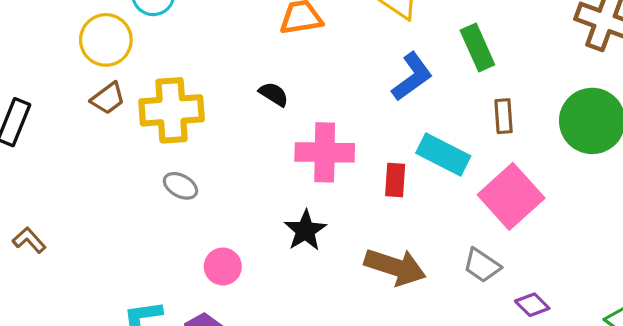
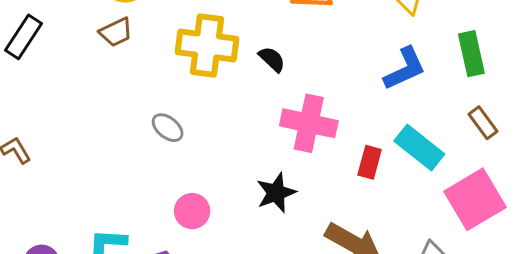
yellow cross: (172, 110) -> (207, 45), moved
brown rectangle: (504, 116) -> (483, 123), turned -44

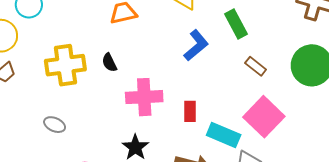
black semicircle: (272, 59) -> (109, 63), turned -144
cyan rectangle: (419, 147) -> (224, 135), moved

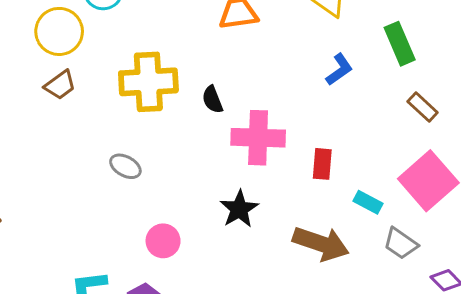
blue L-shape: (196, 45) -> (339, 70), size x0.7
black semicircle: (109, 63) -> (212, 99), moved
cyan rectangle: (224, 135) -> (368, 202), size x0.6

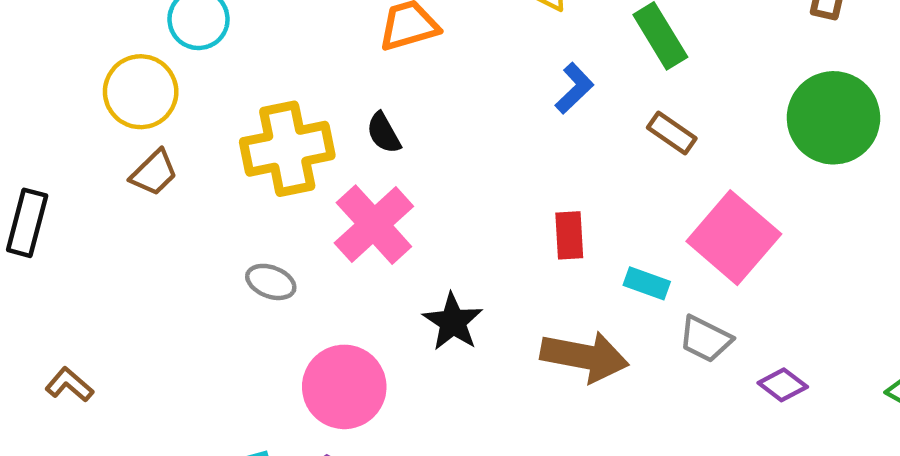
black semicircle: (212, 99) -> (384, 133), moved
brown rectangle: (423, 107) -> (672, 133), moved
pink cross: (258, 138) -> (374, 225), moved, turned -36
pink circle: (163, 241) -> (344, 387), size x1.6

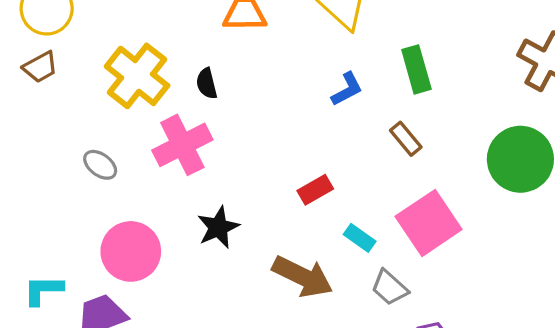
yellow cross: (287, 149) -> (137, 76), turned 34
red rectangle: (569, 235) -> (315, 190), turned 48

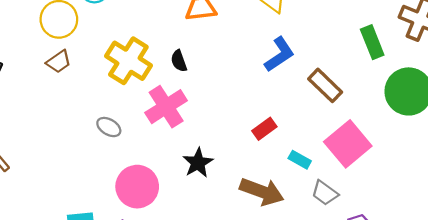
green rectangle: (416, 69) -> (372, 42), moved
blue L-shape: (347, 89) -> (279, 54), size x1.4
brown rectangle: (406, 139) -> (325, 85), size x1.4

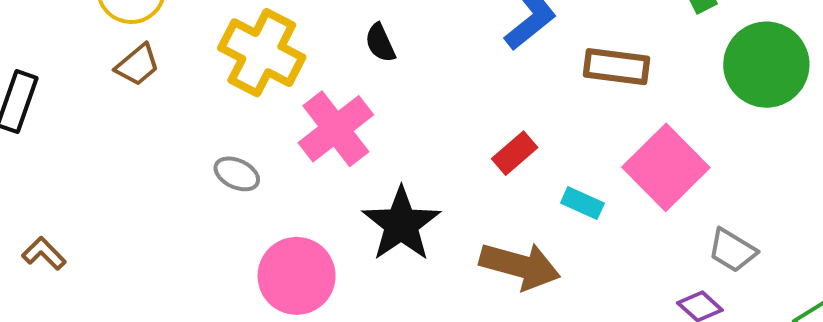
black semicircle: (179, 61) -> (380, 43), moved
brown rectangle: (325, 85) -> (616, 67), turned -32
black star: (198, 163) -> (401, 224), size x1.4
gray trapezoid: (325, 193) -> (732, 250), moved

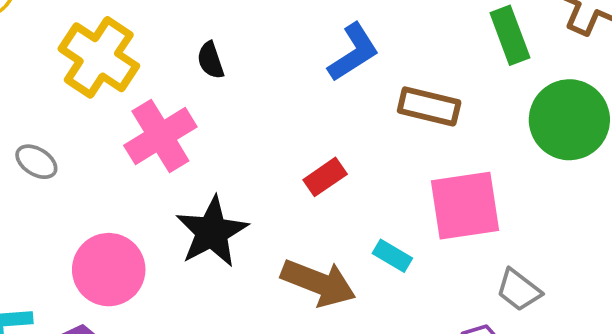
pink square: (666, 167) -> (465, 206), turned 30
gray ellipse: (237, 174) -> (36, 162), moved
cyan rectangle: (582, 203) -> (392, 256), moved

